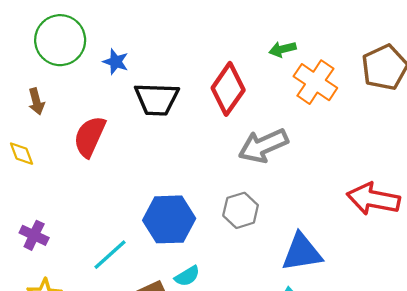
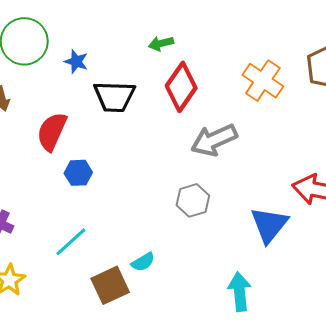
green arrow: (283, 49) -> (161, 43), moved
blue hexagon: (169, 219) -> (78, 173), moved, size x0.6
blue triangle: (302, 252) -> (269, 225), moved, turned -42

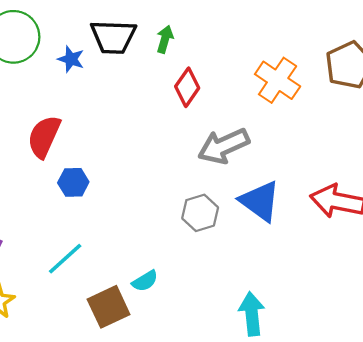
green arrow: (161, 43) -> (165, 39), turned 120
red diamond: (181, 87) -> (187, 87), size x0.7
black trapezoid: (114, 97) -> (113, 37), moved
blue triangle: (269, 225) -> (260, 201), moved, turned -33

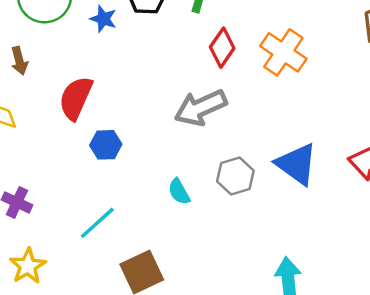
orange cross: (278, 80) -> (283, 52), moved
gray arrow: (224, 146) -> (201, 108), moved
cyan semicircle: (145, 281) -> (179, 192), moved, turned 92

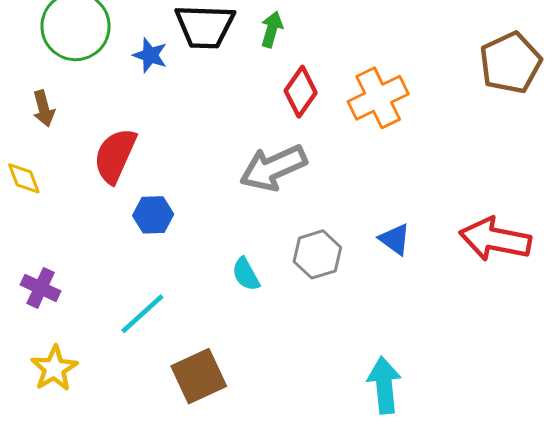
orange cross: (283, 52) -> (378, 98), turned 30
blue triangle: (297, 164) -> (395, 239), size x0.6

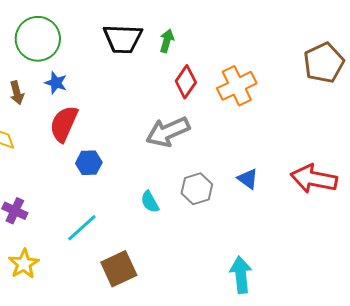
blue star: (150, 55) -> (56, 83), moved

